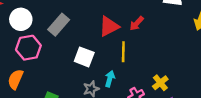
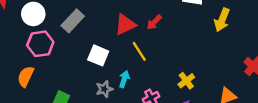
yellow line: (123, 52) -> (139, 51), turned -36
yellow cross: (160, 83) -> (186, 81), moved

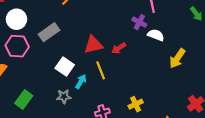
cyan arrow: (124, 79) -> (81, 82), moved

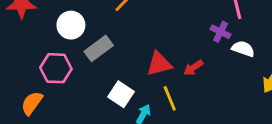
white circle: (16, 19) -> (71, 25), moved

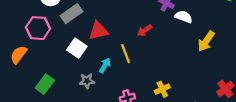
red triangle: (159, 64) -> (98, 31), moved
white square: (121, 94) -> (77, 48), moved

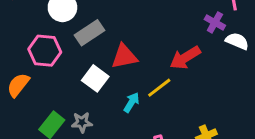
red arrow: (145, 30) -> (185, 58), size x1.5
yellow line: (126, 54) -> (159, 88), turned 72
gray star: (87, 81) -> (82, 122), moved

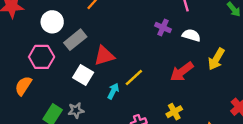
purple cross: (215, 22) -> (163, 27), moved
red arrow: (185, 58) -> (182, 72), moved

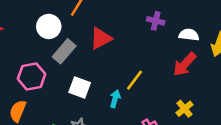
white circle: (52, 22) -> (49, 26), moved
white semicircle: (191, 35) -> (189, 35), moved
red triangle: (104, 56) -> (101, 38), moved

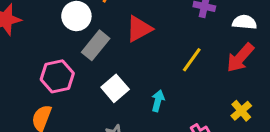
yellow line: (134, 80) -> (192, 60), moved
white square: (80, 88) -> (115, 88), turned 30

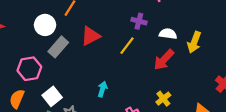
yellow line: (192, 60) -> (127, 46), moved
white square: (115, 88) -> (52, 96), moved

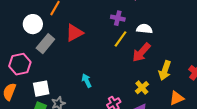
yellow arrow: (194, 42) -> (165, 70), moved
yellow line: (127, 46) -> (120, 39), moved
cyan arrow: (102, 89) -> (87, 81), turned -40
white square: (52, 96) -> (41, 89), turned 30

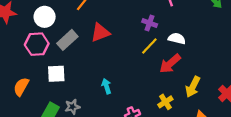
white circle: (33, 24) -> (45, 17), moved
pink hexagon: (20, 64) -> (37, 44), moved
white square: (41, 89) -> (56, 74), moved

